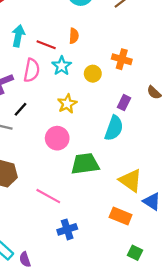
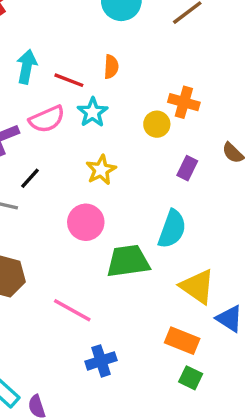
pink semicircle: (32, 70) -> (47, 119), turned 55
yellow circle: (93, 74) -> (157, 124), moved
cyan semicircle: (114, 128) -> (172, 229), moved
green square: (135, 253) -> (191, 378), moved

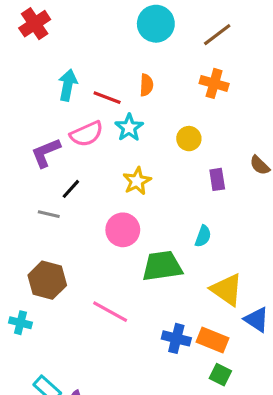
orange cross: (184, 102) -> (214, 83), moved
purple rectangle: (187, 168) -> (217, 179), turned -35
cyan semicircle: (172, 229) -> (203, 236), size x0.6
blue cross: (101, 361) -> (176, 338), moved, turned 32

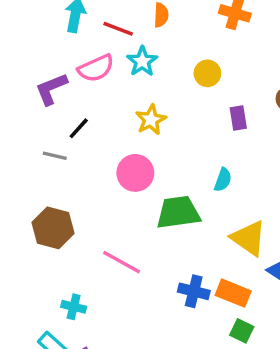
cyan cross: (20, 323) -> (74, 307), moved

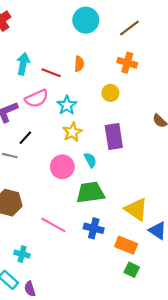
cyan star: (142, 61) -> (67, 105), moved
yellow circle: (207, 73) -> (110, 93), moved
purple rectangle: (238, 118) -> (114, 137), moved, size x1.6
cyan semicircle: (223, 180) -> (90, 160), moved, turned -48
blue cross: (194, 291) -> (94, 228), moved

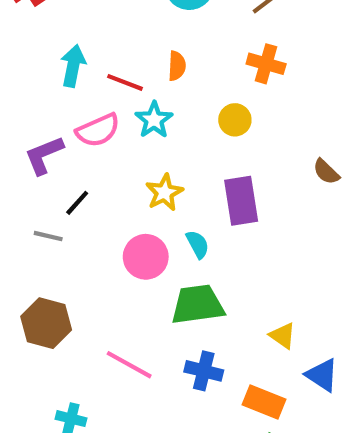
cyan star: (67, 105) -> (154, 120), moved
yellow triangle: (136, 209) -> (283, 336), size x0.6

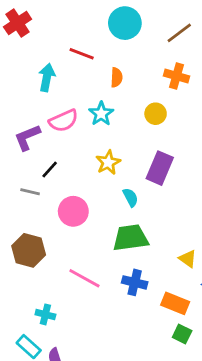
red line: (125, 82) -> (82, 54), moved
purple rectangle: (241, 201) -> (160, 168), turned 32
pink circle: (146, 257) -> (73, 211), moved

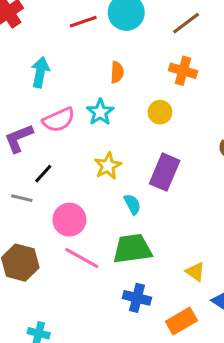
red line: (82, 54) -> (83, 22), moved, turned -40
pink line: (84, 278) -> (82, 258), moved
orange rectangle: (175, 303) -> (181, 321), turned -52

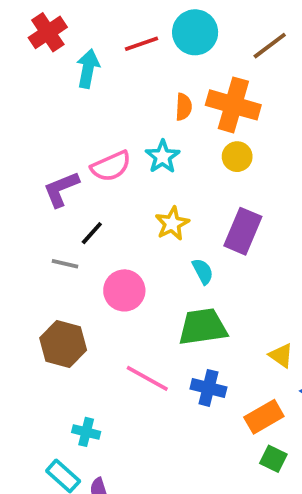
orange cross: (183, 71) -> (233, 105), moved, size x1.5
cyan arrow: (40, 72) -> (88, 69), moved
pink line: (82, 258) -> (147, 378), moved

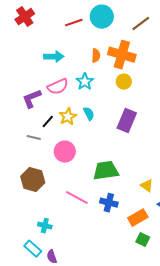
cyan arrow: (88, 69) -> (54, 57), moved, turned 78
yellow star: (172, 224) -> (68, 117), moved
cyan semicircle: (203, 271) -> (89, 114), moved

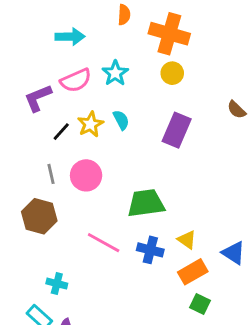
orange semicircle: (96, 56) -> (124, 15), moved
gray line: (34, 138) -> (51, 174), moved, turned 64
yellow triangle: (147, 186) -> (187, 240), moved

